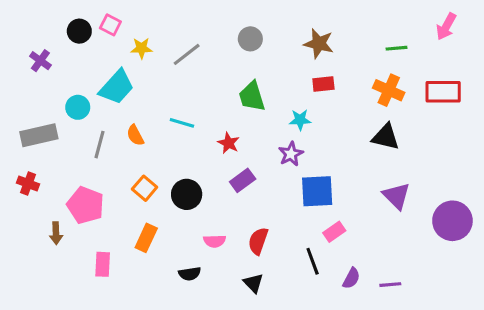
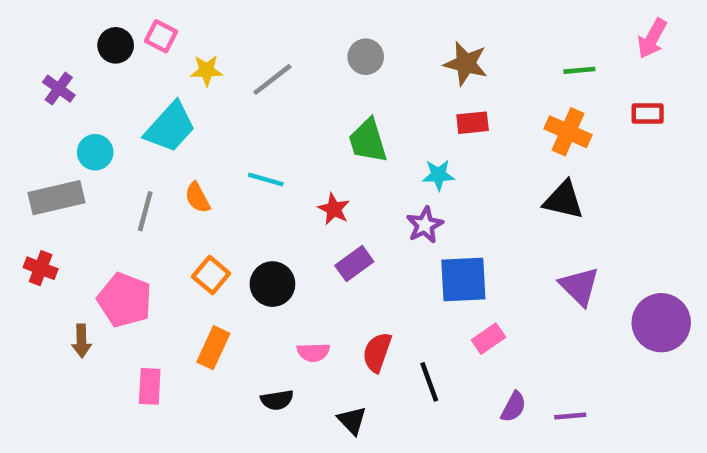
red rectangle: (443, 92) -> (648, 114), moved, size x0.6
cyan circle: (78, 107) -> (95, 152), moved
black line: (313, 261) -> (429, 382), moved
black triangle: (253, 283) -> (352, 420), moved

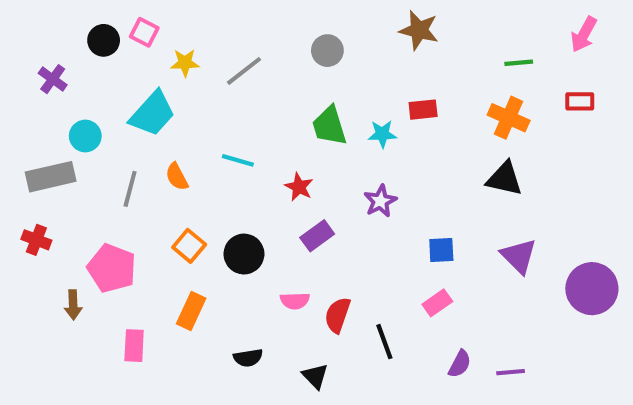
brown star: (466, 64) -> (419, 30), moved
cyan star: (438, 175) -> (382, 134), moved
blue square: (463, 280) -> (441, 250), moved, size x0.6
pink semicircle: (313, 352) -> (295, 301), moved

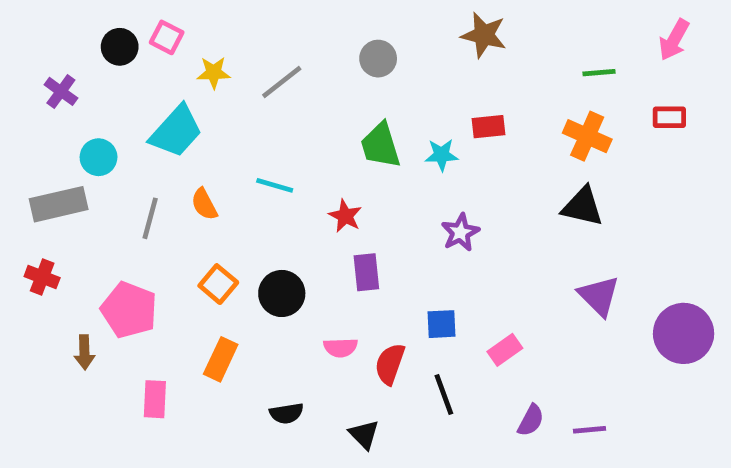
purple star: (380, 201) -> (460, 232), moved
purple rectangle: (317, 236) -> (366, 272), turned -60
blue square: (441, 250) -> (442, 324), moved

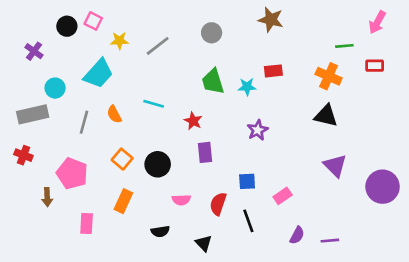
green line: (599, 73) -> (344, 46), moved
pink semicircle: (341, 348) -> (181, 200), moved

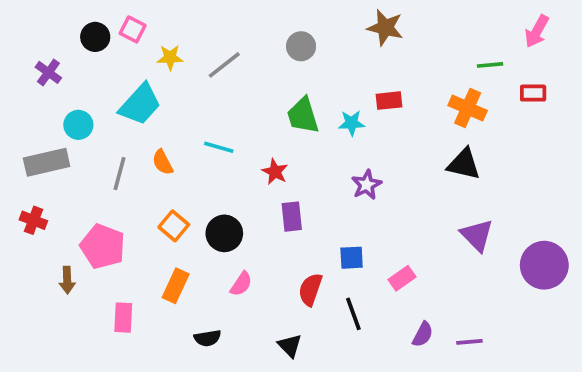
pink semicircle: (181, 200) -> (241, 284), moved, turned -54
black semicircle: (160, 231) -> (207, 338), moved

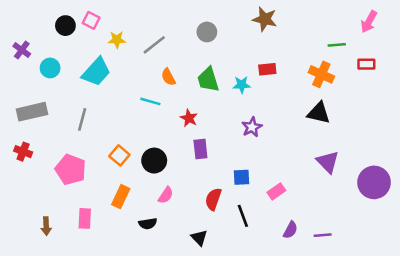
purple cross: (48, 72) -> (22, 50), moved
cyan circle: (78, 125) -> (50, 68), moved
orange semicircle: (163, 162) -> (168, 77), moved
brown arrow: (67, 280) -> (46, 226), moved
black semicircle: (207, 338) -> (148, 224), moved

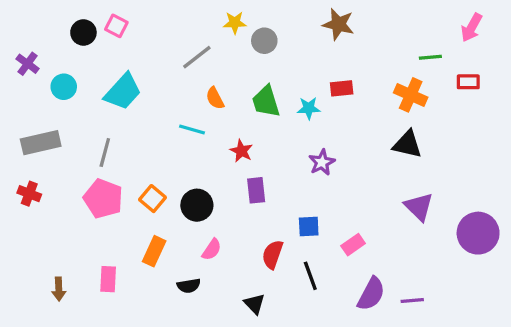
yellow star: (117, 40) -> (235, 23), moved
pink pentagon: (71, 170) -> (103, 199), moved
purple semicircle: (290, 230) -> (371, 294), size x1.5

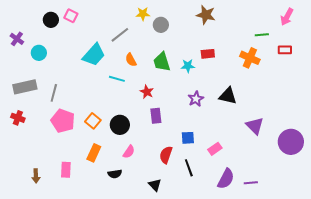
cyan trapezoid: (123, 92) -> (94, 55), moved
black triangle: (407, 144) -> (228, 96), moved
gray line: (105, 153) -> (54, 93), moved

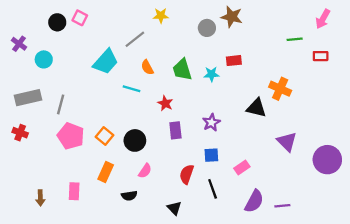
gray circle: (161, 25) -> (207, 28), moved
orange cross: (250, 58) -> (280, 89), moved
purple star: (196, 99) -> (211, 122), moved

